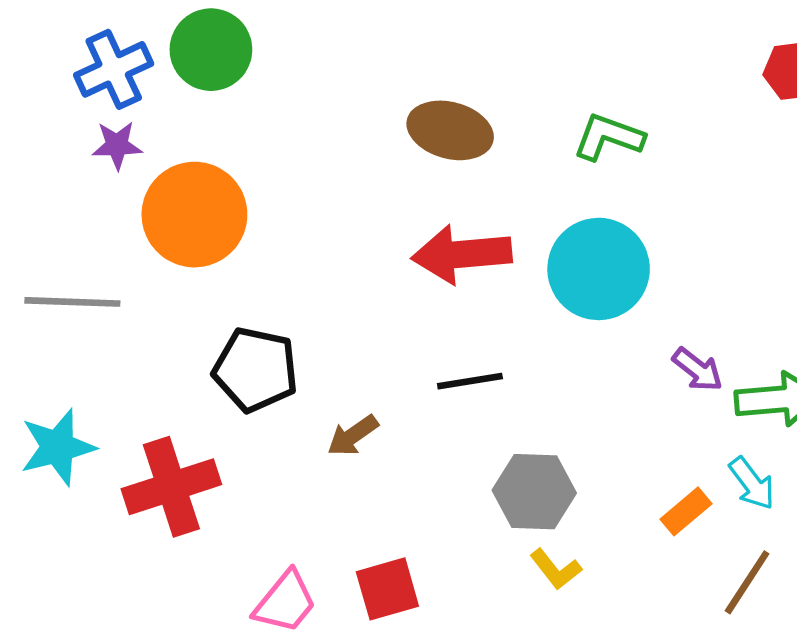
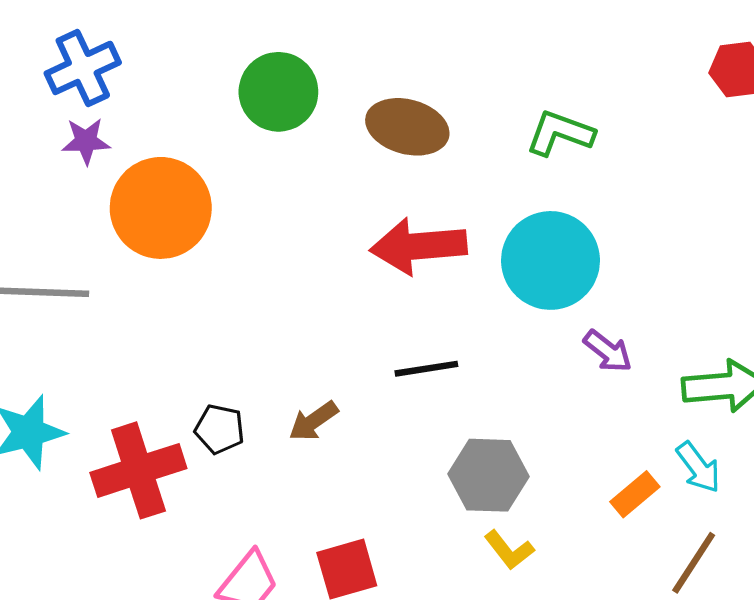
green circle: (211, 50) -> (278, 92), moved
black pentagon: (255, 370) -> (220, 429), moved, size x0.6
purple arrow: (698, 370) -> (608, 351), moved

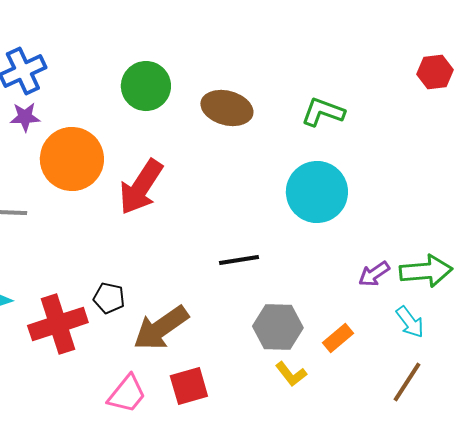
red arrow: (418, 246) -> (141, 187), moved, turned -52
purple arrow: (608, 351) -> (374, 274), moved, turned 108
brown arrow: (313, 421) -> (161, 328), moved, size x1.8
orange rectangle: (635, 494) -> (338, 338), moved

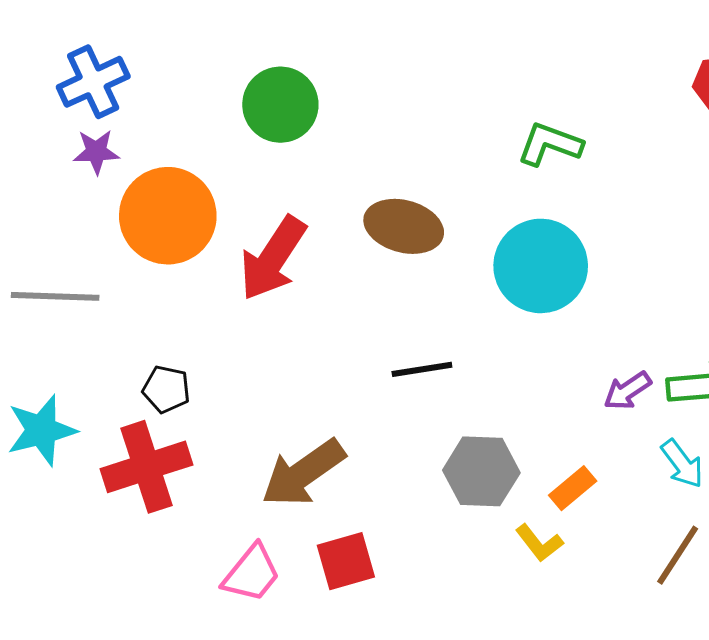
brown ellipse: (227, 108) -> (404, 226), moved
black pentagon: (109, 298) -> (166, 389), moved
yellow L-shape: (291, 374) -> (539, 543), moved

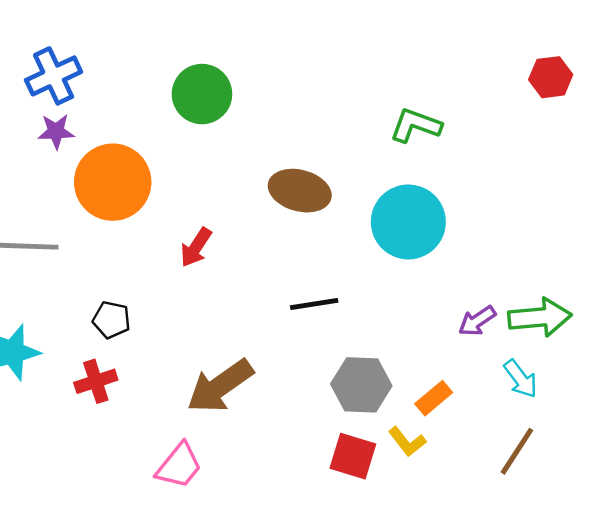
red arrow: (273, 258) -> (196, 247), moved, size x0.6
red cross: (146, 467) -> (96, 381), size x0.6
red square: (346, 561) -> (353, 456), moved, turned 33

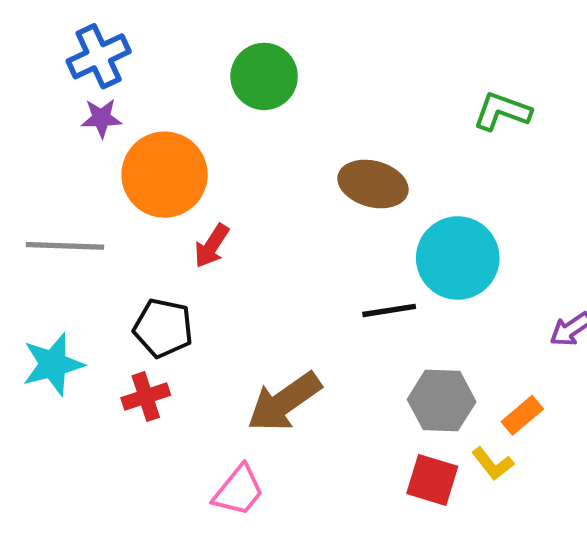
cyan circle: (408, 222) -> (458, 258), moved
red arrow: (196, 247) -> (212, 246), moved
black pentagon: (111, 320) -> (163, 328), size x1.4

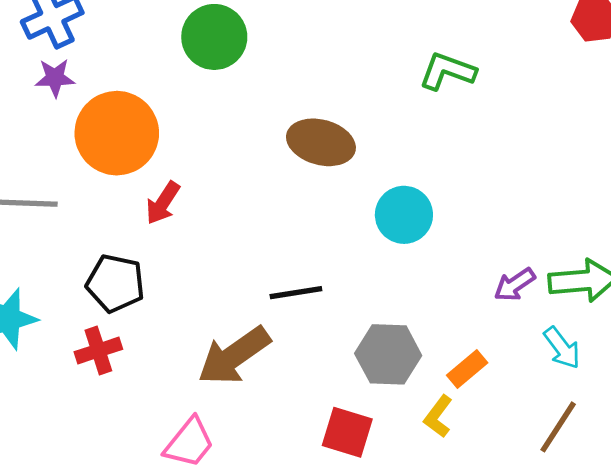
cyan circle: (458, 258) -> (404, 215), size x0.7
black line: (389, 310) -> (296, 293), moved
yellow L-shape: (493, 464) -> (438, 416), turned 75
red square: (432, 480) -> (347, 432), moved

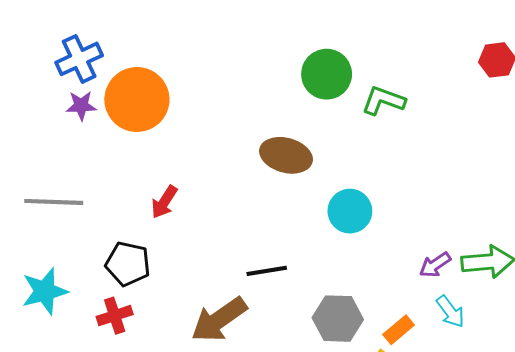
green circle: (214, 37) -> (327, 74), moved
orange circle: (117, 133) -> (137, 100), moved
cyan arrow: (562, 348) -> (450, 311), moved

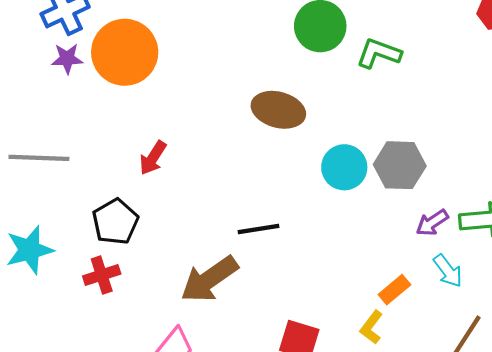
black pentagon: (128, 264) -> (115, 222), turned 30
gray hexagon: (338, 319) -> (400, 165), moved

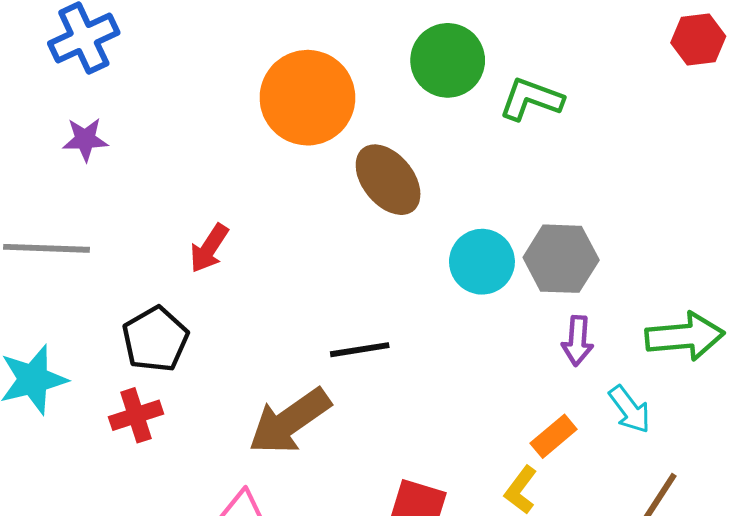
orange circle: (125, 52) -> (307, 98), moved
purple star: (67, 59) -> (85, 139), moved
brown ellipse: (278, 110) -> (388, 180), turned 36
purple arrow: (432, 223) -> (577, 341), moved, turned -52

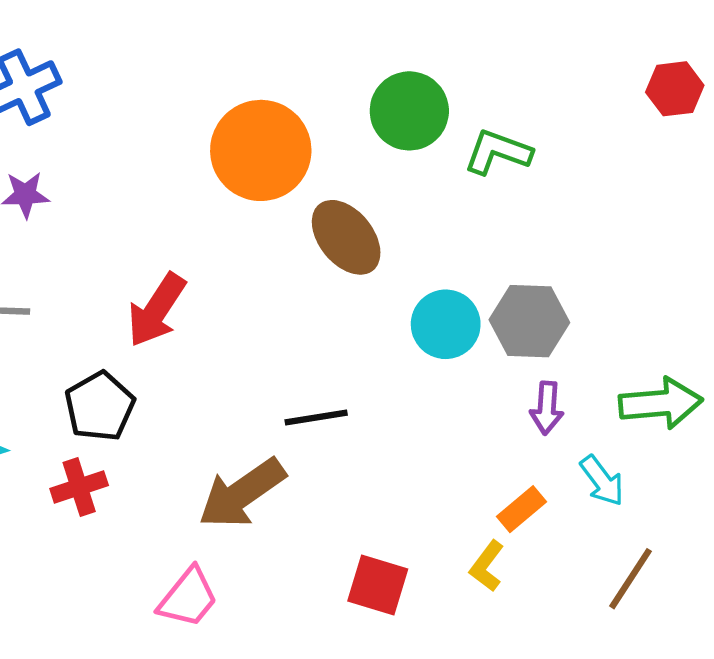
red arrow: (209, 248) -> (157, 310), size x1.4

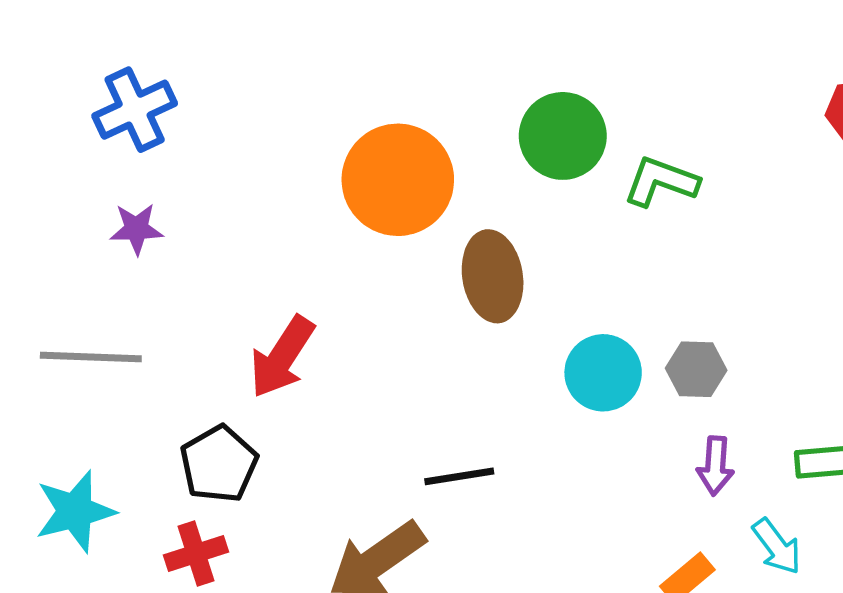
brown ellipse: (346, 237) -> (493, 276), turned 30
gray hexagon: (529, 321) -> (696, 369), size x0.7

